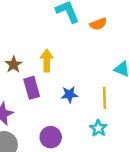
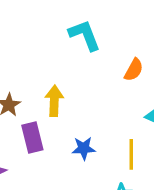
orange semicircle: (98, 24) -> (134, 70), moved, turned -42

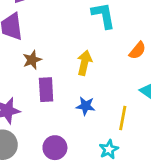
yellow arrow: (54, 101) -> (84, 63), moved

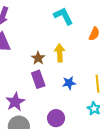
brown star: (32, 60) -> (38, 58), moved

